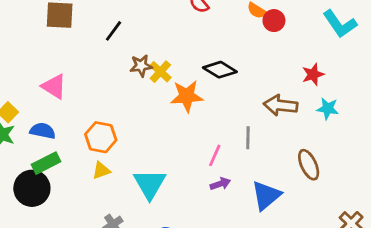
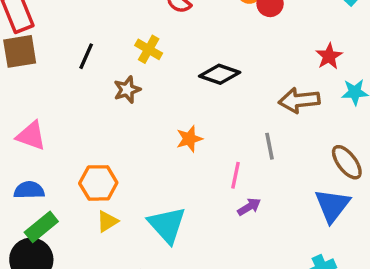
yellow cross: (160, 72) -> (149, 49), moved
orange star: (187, 96) -> (189, 139), moved, size x0.7
blue triangle: (266, 195) -> (332, 205), moved

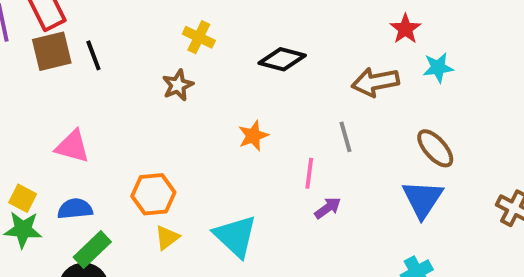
black line: (86, 56) -> (93, 55), moved, turned -40

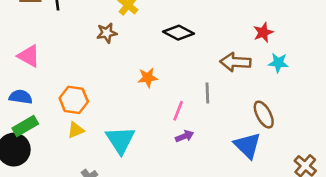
blue triangle: (422, 199) -> (247, 145), turned -32

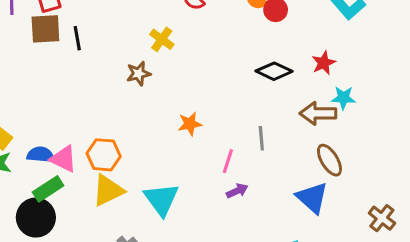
black diamond: (179, 33) -> (274, 71), moved
pink triangle: (29, 56) -> (63, 159), moved
brown arrow: (235, 62) -> (318, 113), moved
yellow triangle: (76, 130) -> (108, 190), size x1.6

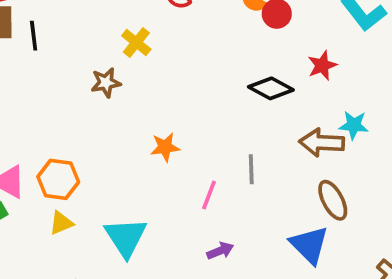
red star: (324, 63) -> (322, 65), moved
yellow triangle: (108, 190) -> (61, 223), size x0.6
purple arrow: (237, 191) -> (220, 251), moved

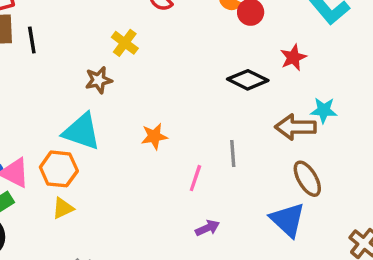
cyan triangle: (126, 237) -> (82, 131), moved, turned -36

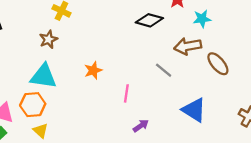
cyan star: (324, 110) -> (202, 19), moved
gray line: (233, 153) -> (164, 70), moved, turned -36
brown ellipse: (307, 179) -> (218, 64), moved
yellow triangle: (63, 208) -> (41, 131), turned -42

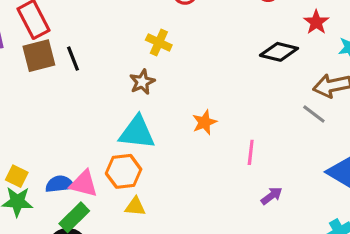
gray line: (164, 70) -> (314, 114), moved
yellow triangle: (41, 131) -> (135, 206), turned -35

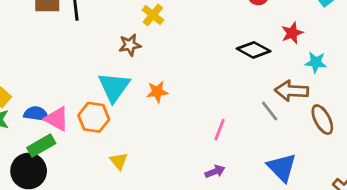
orange star: (204, 122) -> (157, 92), moved
cyan triangle: (137, 132) -> (114, 87), turned 44
pink line: (251, 152) -> (220, 130), moved
yellow triangle: (135, 206) -> (119, 161), moved, turned 30

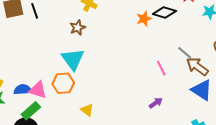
brown arrow: (292, 91) -> (197, 66), moved, turned 45
orange star: (157, 92) -> (144, 19), moved
pink line: (220, 130) -> (161, 68), moved, turned -35

